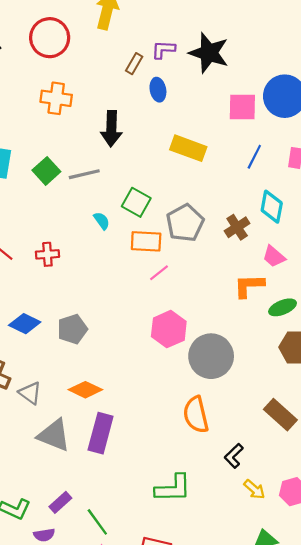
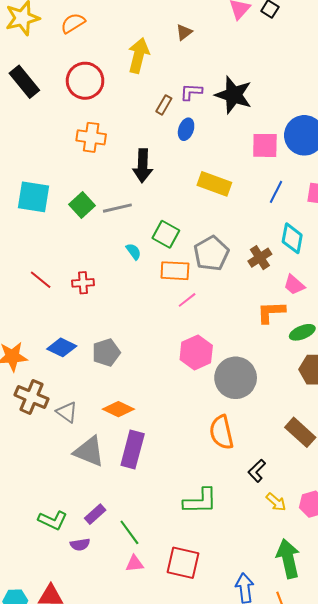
blue ellipse: (158, 90) -> (186, 129), turned 30

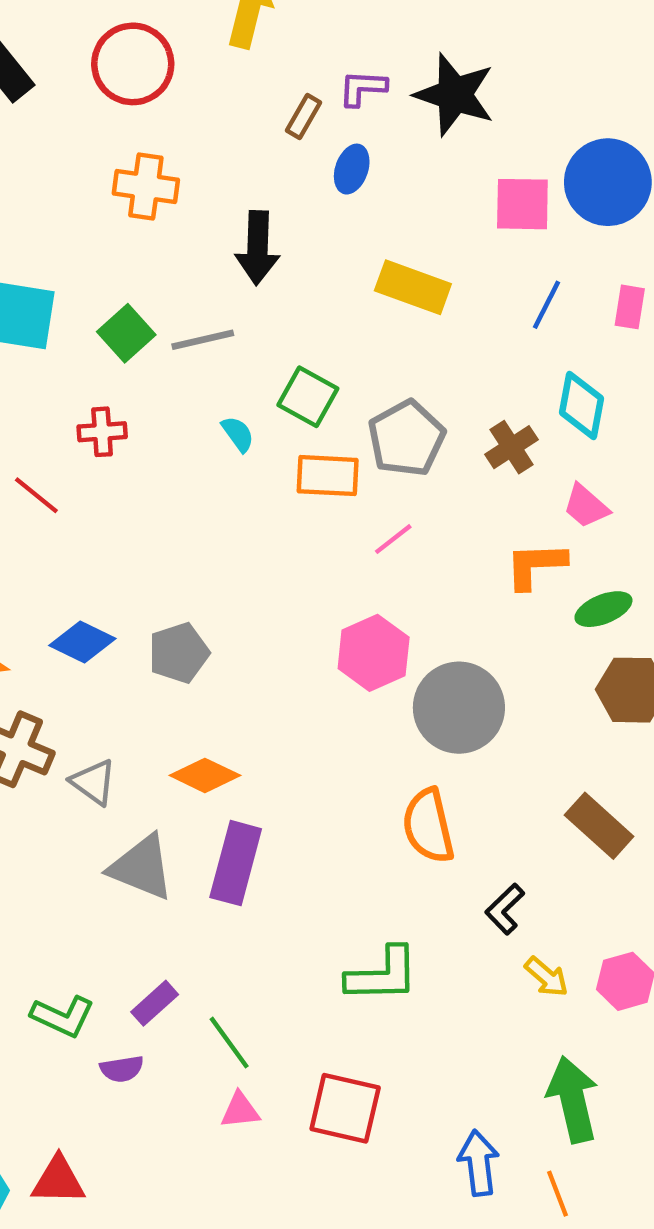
red cross: (83, 283) -> (102, 432), moved
pink line: (187, 300) -> (393, 539), moved

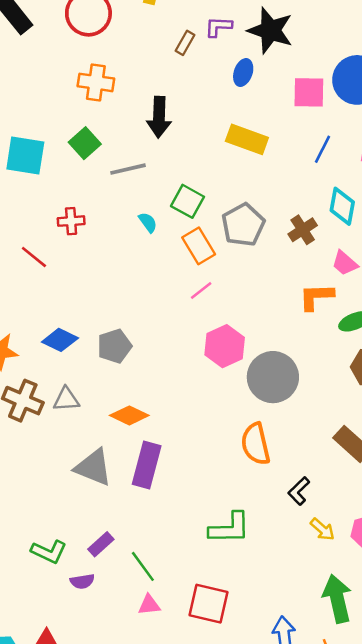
blue ellipse: (352, 169) -> (243, 73), moved
green square: (126, 333) -> (85, 143), moved
orange rectangle: (328, 476) -> (199, 246), turned 56
pink line: (393, 539) -> (201, 290), moved
gray triangle: (93, 782) -> (66, 399), moved, turned -40

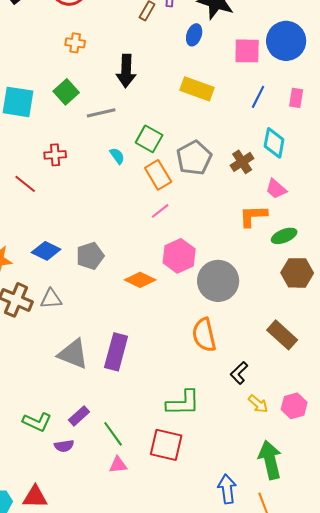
orange cross: (96, 82) -> (75, 43), size x0.7
orange diamond: (129, 415) -> (140, 280), moved
red square: (209, 604) -> (166, 445), moved

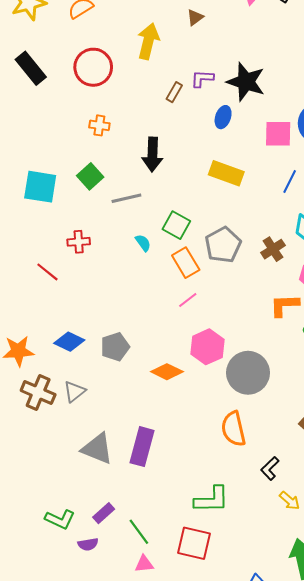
gray triangle: (51, 299) -> (74, 391), turned -35

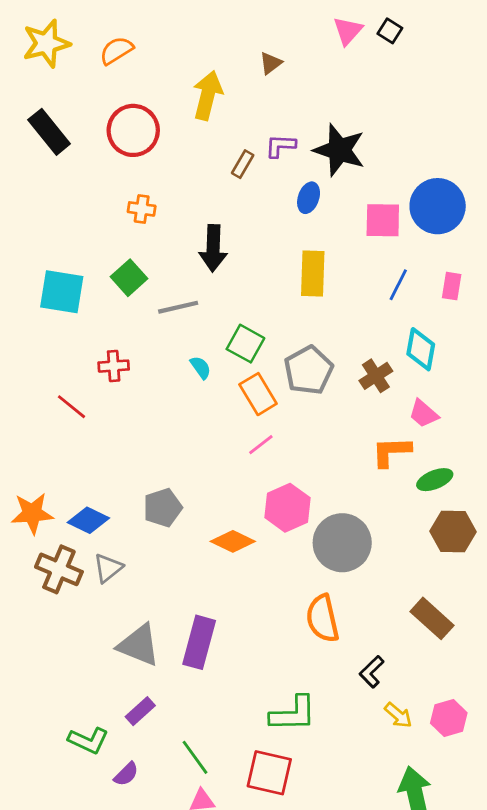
yellow rectangle: (226, 173) -> (313, 273), turned 72
blue diamond: (69, 342) -> (88, 520), moved
purple rectangle: (104, 513) -> (140, 711), moved
purple semicircle: (88, 544) -> (126, 774), turned -36

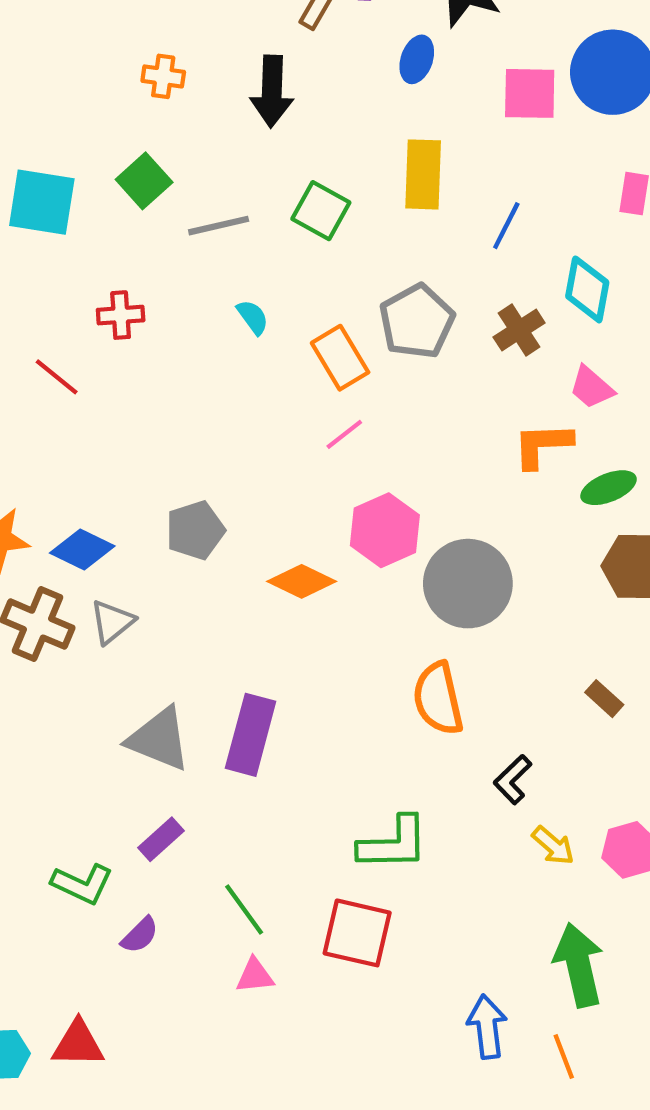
black arrow: (213, 248) -> (272, 91), moved
blue line: (398, 285) -> (506, 226), moved
green square: (245, 344) -> (321, 211), moved
brown rectangle: (432, 618) -> (604, 699), size x0.6

